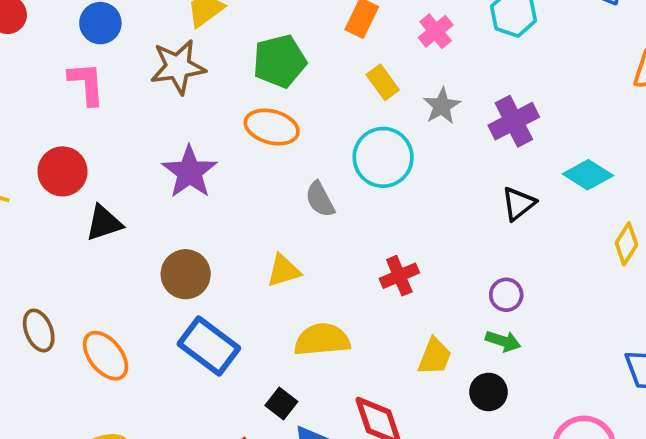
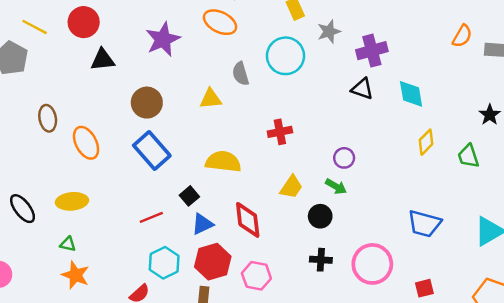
cyan diamond: (588, 175) -> (411, 94), turned 36
black triangle: (518, 204) -> (362, 89), moved, turned 45
yellow triangle: (284, 271) -> (211, 99), moved

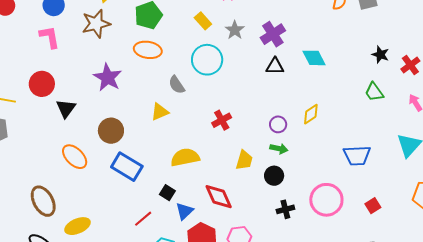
black triangle: (103, 60) -> (66, 108), turned -30
brown ellipse: (48, 118) -> (43, 201), moved, size x1.4
yellow diamond: (426, 142) -> (311, 114), moved, turned 30
orange ellipse: (86, 143) -> (75, 157), moved

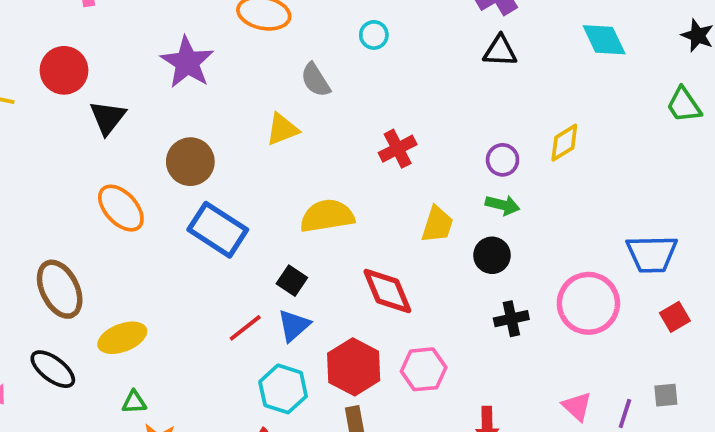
cyan diamond: (314, 58) -> (604, 40), moved
cyan circle: (207, 60) -> (374, 35), size x0.5
blue trapezoid: (357, 155) -> (652, 254), moved
blue triangle: (184, 211) -> (294, 325), moved

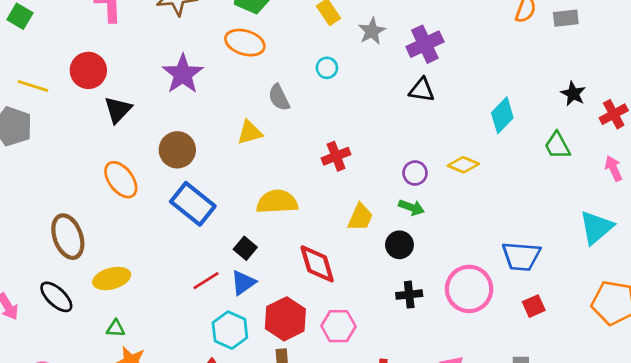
cyan diamond: (604, 40) -> (502, 115), moved, turned 64
yellow diamond: (564, 143) -> (463, 165), turned 48

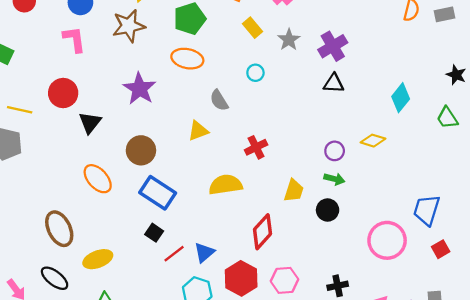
red cross: (336, 156) -> (256, 147), moved
black square: (245, 248) -> (154, 233), moved
blue trapezoid: (521, 256) -> (427, 210), turned 108
red diamond: (317, 264) -> (262, 232), turned 64
black cross: (409, 295) -> (338, 286), moved

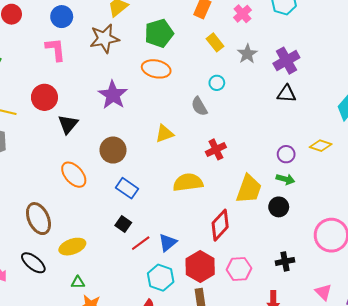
gray semicircle: (219, 100) -> (199, 106), moved
yellow trapezoid: (294, 191) -> (249, 189), size x1.4
blue rectangle: (158, 193) -> (127, 188), size x0.7
black cross: (338, 286) -> (285, 261), moved

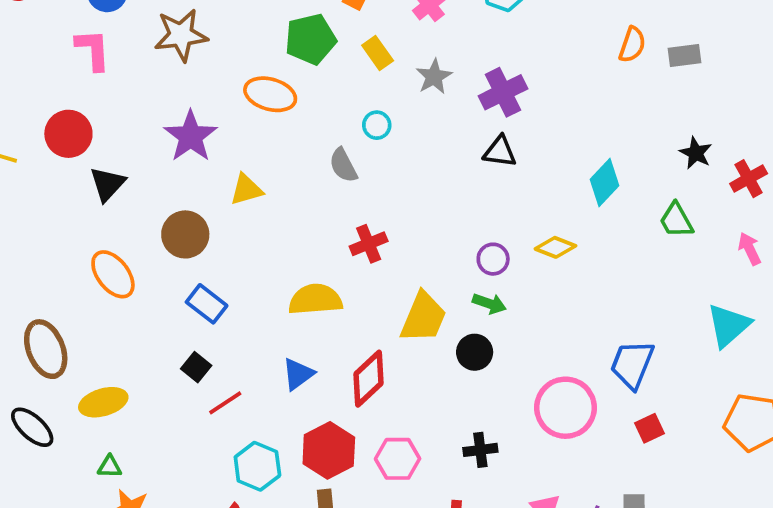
green pentagon: (159, 33) -> (310, 39), moved
yellow triangle: (164, 134) -> (246, 189), moved
blue triangle: (168, 243) -> (298, 374), moved

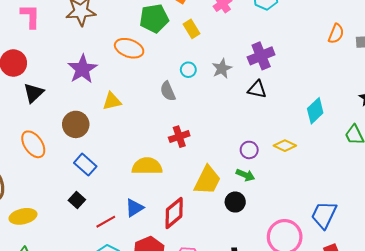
gray star: (434, 77) -> (222, 68), moved
red line: (225, 403) -> (106, 222), moved

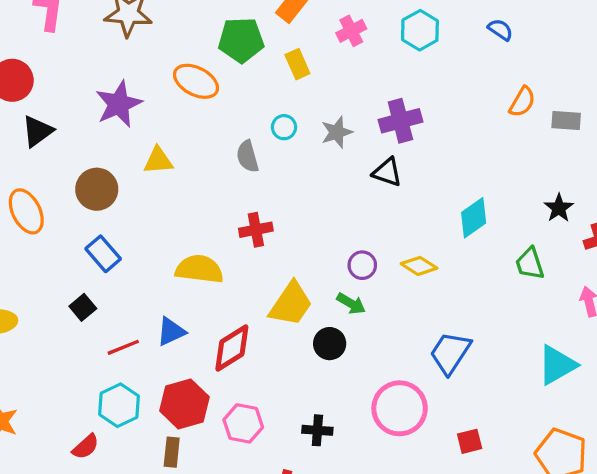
blue trapezoid: (324, 215) -> (450, 353), moved

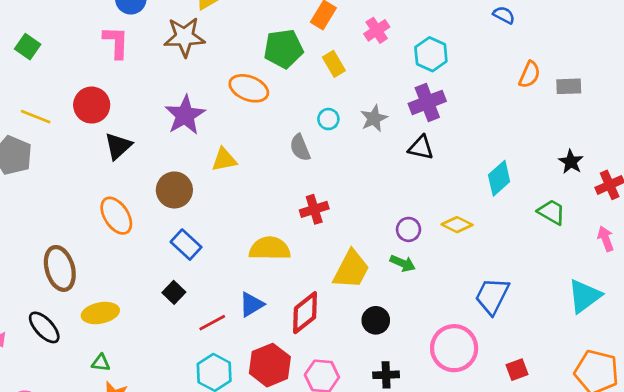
cyan hexagon: (420, 30) -> (431, 54), moved
green trapezoid: (530, 264) -> (551, 212), turned 144
black circle: (330, 344) -> (376, 320), moved

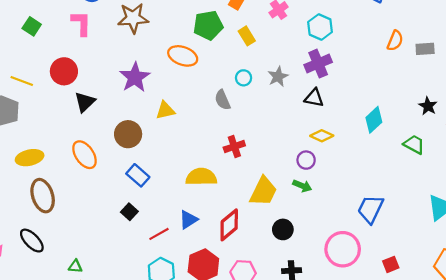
green square: (28, 47) -> (32, 26), moved
yellow diamond: (457, 225) -> (322, 136), moved
yellow ellipse: (100, 313) -> (30, 158), moved

